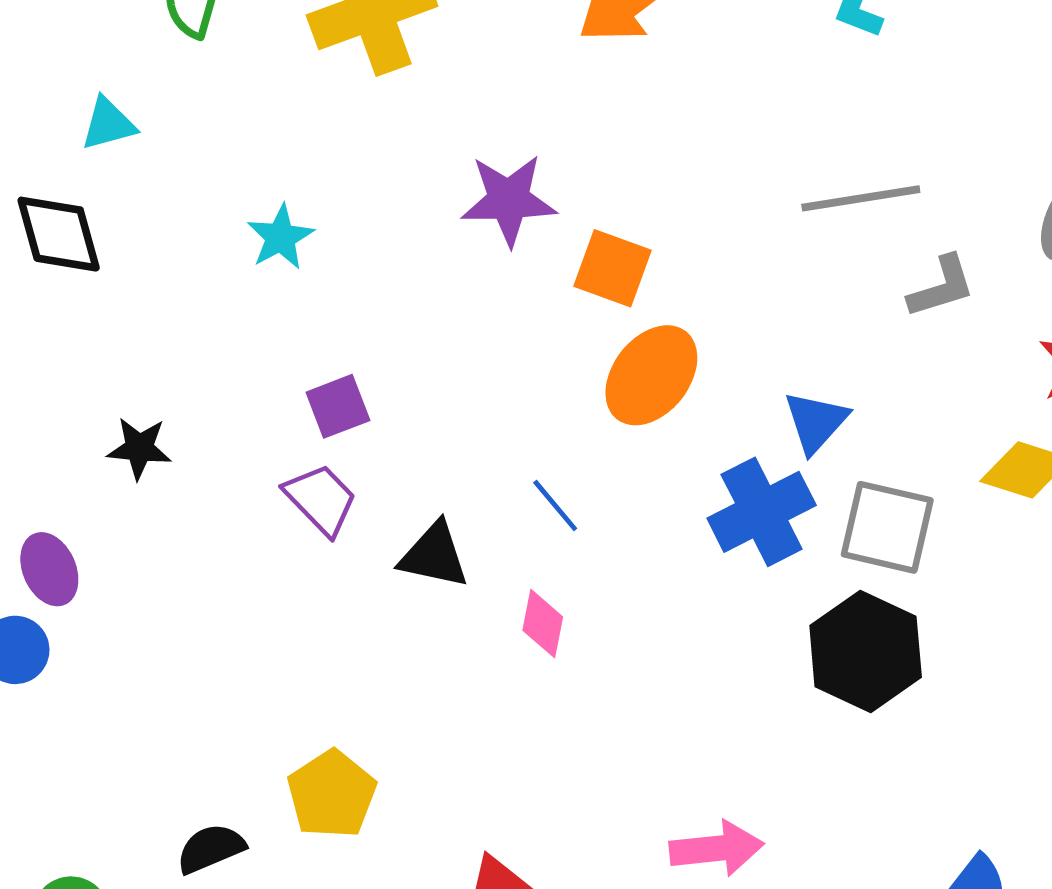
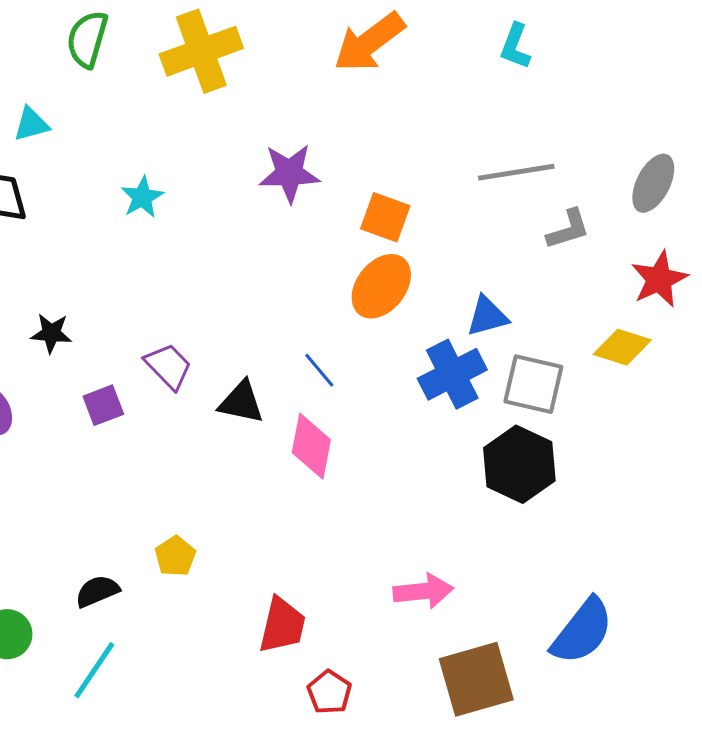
orange square: (613, 268) -> (385, 217), moved
purple square: (338, 406) -> (103, 405), moved
blue triangle: (816, 422) -> (487, 316), turned 33
pink diamond: (543, 624) -> (311, 446), size x1.5
yellow pentagon: (332, 794) -> (175, 556), size x0.7

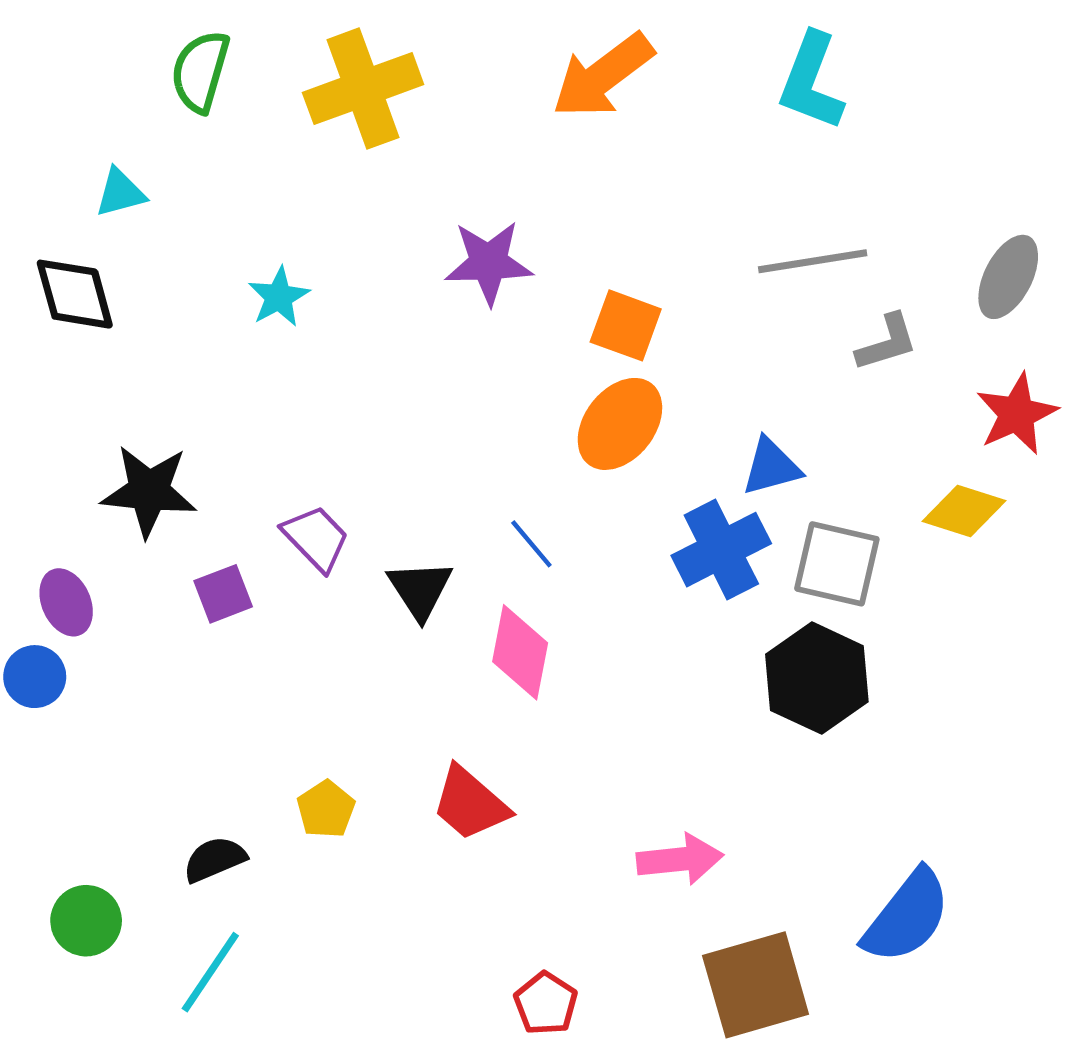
cyan L-shape: (515, 46) -> (811, 81), size x1.5
black star: (51, 333) -> (149, 491), size x1.6
black triangle: (241, 402) -> (420, 590), turned 45
red trapezoid: (282, 625) -> (470, 804), moved, turned 118

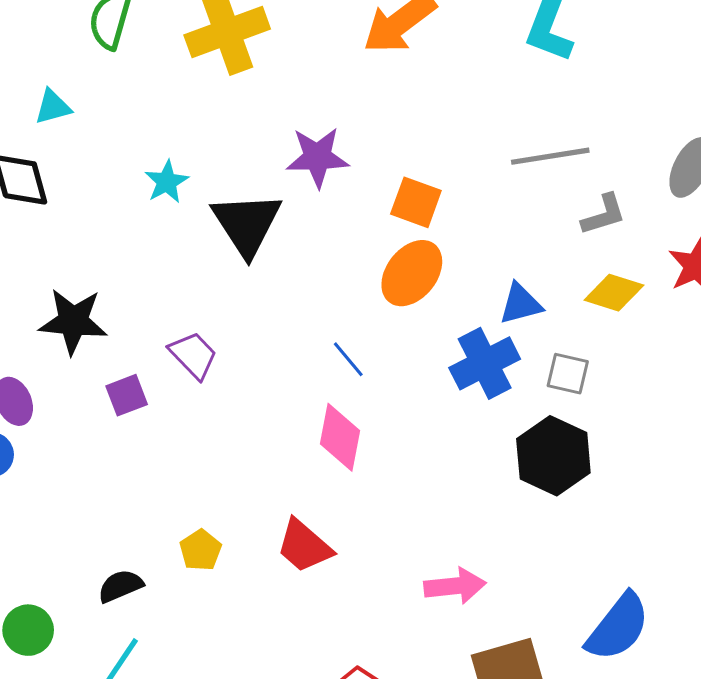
yellow diamond: (964, 511) -> (614, 293), moved
gray square: (837, 564) -> (568, 374), size x0.7
black triangle: (420, 590) -> (247, 224), moved, size x1.5

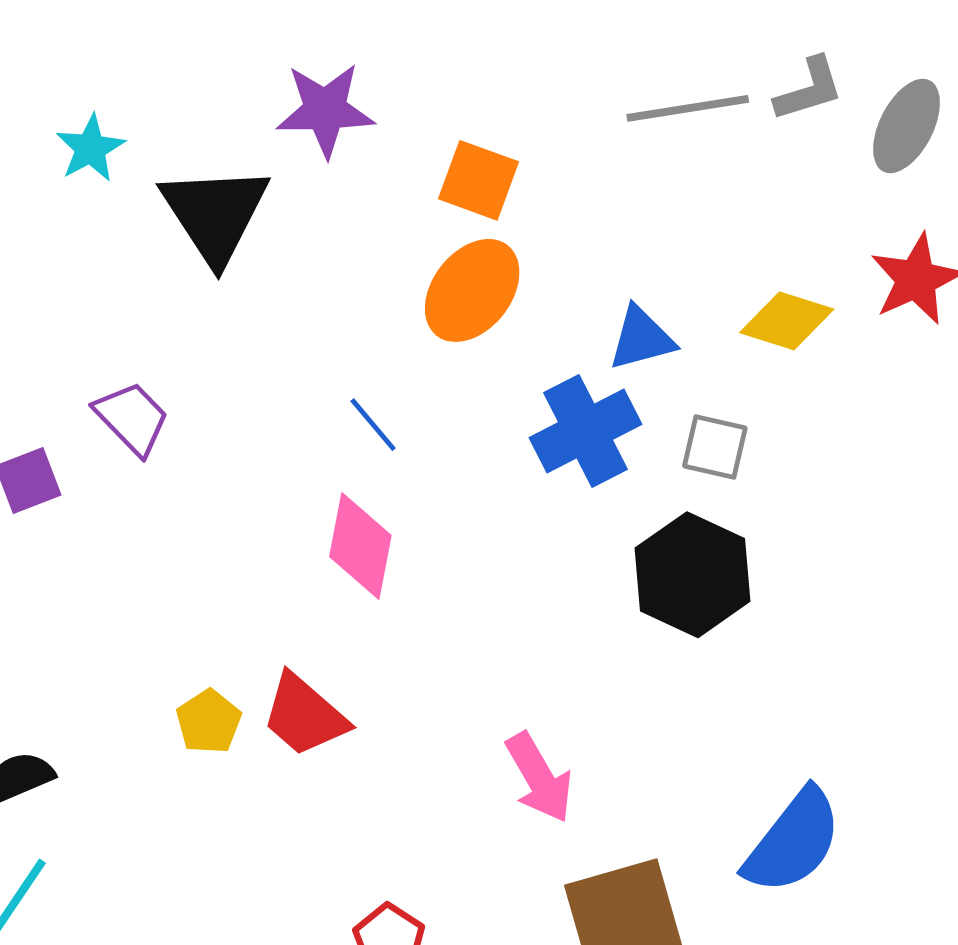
gray L-shape: (604, 215) -> (809, 89), moved
yellow pentagon: (200, 550) -> (209, 722), moved
pink arrow: (455, 586) -> (539, 778), turned 66

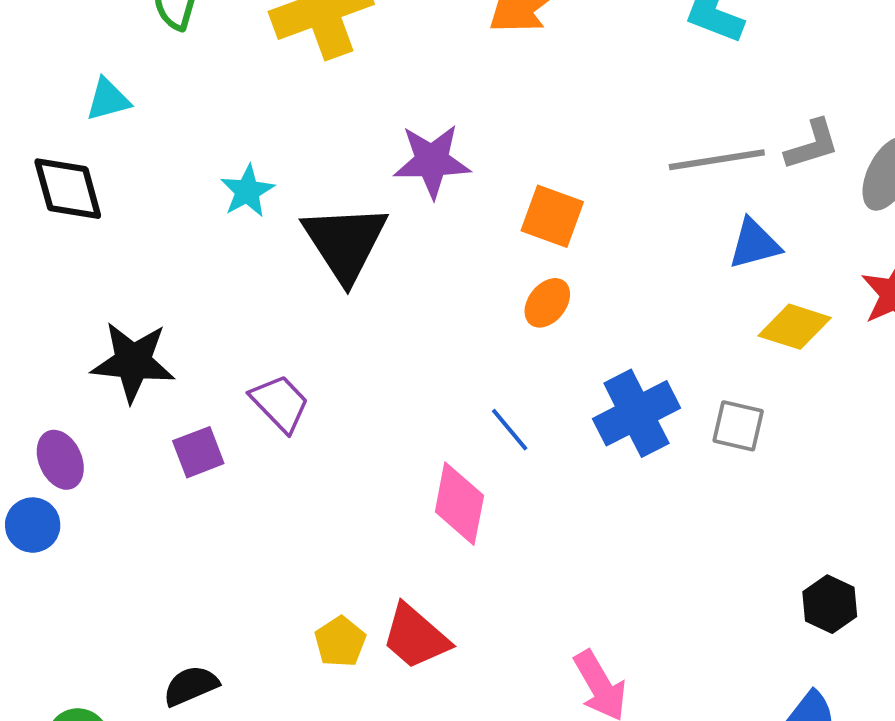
orange ellipse: (472, 290) -> (547, 303), size x0.6
blue triangle: (641, 338) -> (754, 244), moved
blue line: (373, 425) -> (510, 430), moved
black hexagon: (693, 575) -> (830, 604), moved, size x0.6

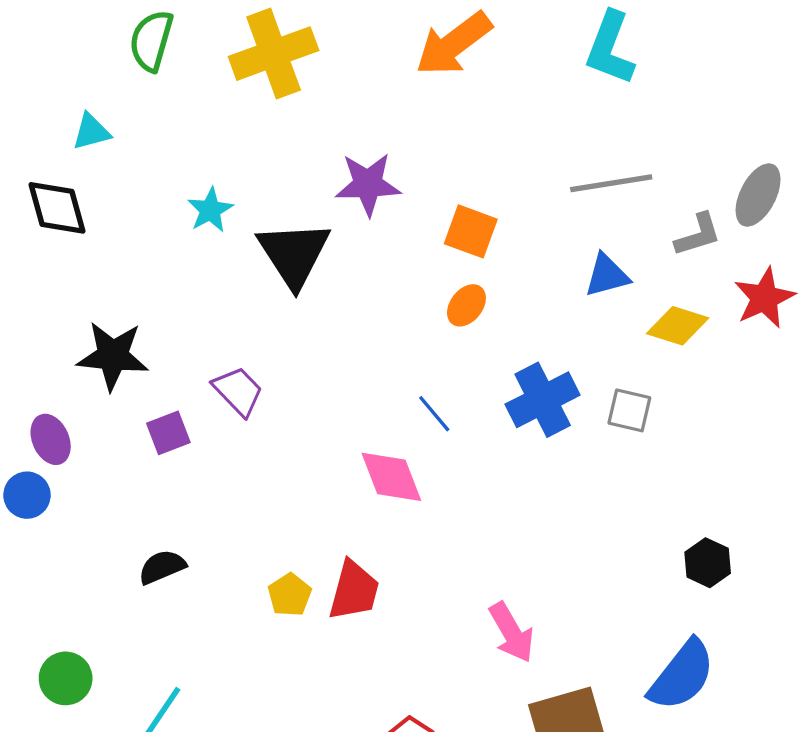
gray L-shape: (812, 145) -> (698, 235), moved
blue triangle: (754, 244) -> (607, 275), moved
pink diamond: (459, 504) -> (391, 477), turned -32
red trapezoid: (416, 637) -> (354, 591), turned -116
black semicircle: (191, 686) -> (162, 567), moved

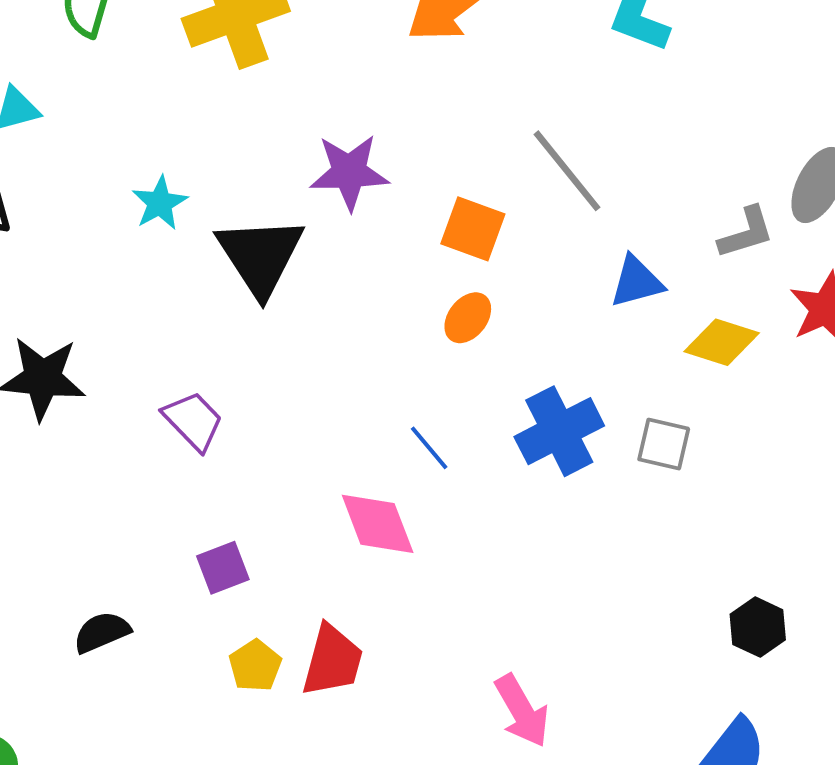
gray line: (611, 183) -> (567, 171), moved, turned 60
purple square: (168, 433) -> (223, 568), moved

